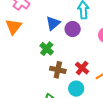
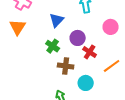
purple circle: (73, 29) -> (78, 38), moved
red cross: (82, 68) -> (90, 52), moved

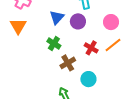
purple circle: (78, 38) -> (78, 21), moved
brown cross: (66, 66) -> (68, 63), turned -35
orange line: (112, 66) -> (113, 45), moved

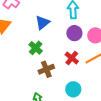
purple circle: (78, 21) -> (74, 33), moved
cyan circle: (88, 79) -> (73, 89), moved

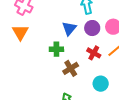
blue triangle: (42, 23) -> (69, 28), moved
green cross: (36, 48) -> (56, 49), turned -32

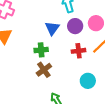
red cross: (94, 53) -> (79, 51), turned -32
brown cross: (71, 68) -> (44, 70), moved

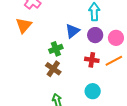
green cross: (41, 50) -> (56, 49), turned -32
brown cross: (44, 70) -> (53, 69), turned -35

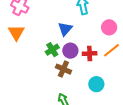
purple circle: (95, 35) -> (70, 51), moved
brown cross: (53, 69) -> (63, 69), moved

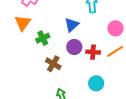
green cross: (52, 50) -> (43, 38), moved
brown cross: (63, 69) -> (53, 64), moved

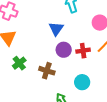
green cross: (43, 38) -> (19, 63), moved
cyan circle: (96, 83) -> (82, 82), moved

